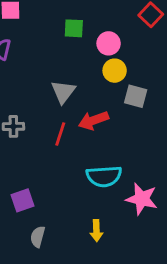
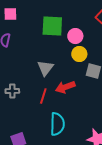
green square: (74, 28) -> (52, 26), size x1.6
cyan semicircle: (104, 176) -> (57, 124), moved, turned -85

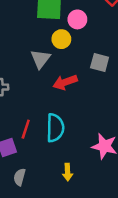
yellow circle: (79, 54) -> (61, 39), moved
red line: (43, 96) -> (26, 129), moved

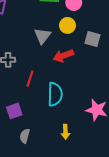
yellow circle: (61, 39) -> (67, 25), moved
red line: (26, 129) -> (30, 79), moved

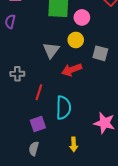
purple square: (14, 111) -> (38, 124), moved

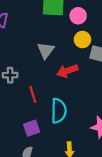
yellow circle: (76, 40) -> (82, 40), moved
red line: (39, 92) -> (33, 95), turned -35

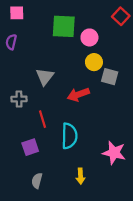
gray triangle: (46, 50) -> (45, 77), moved
purple square: (32, 128) -> (30, 147), moved

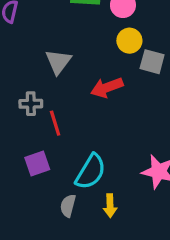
gray cross: (19, 99) -> (31, 104), moved
cyan semicircle: (69, 136) -> (91, 172), moved, turned 30
gray semicircle: (37, 181) -> (68, 206), moved

